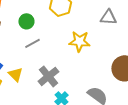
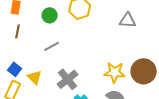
green circle: (26, 21) -> (50, 15), moved
yellow star: (79, 41) -> (115, 72), moved

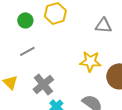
yellow star: (115, 72) -> (90, 61), moved

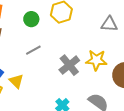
gray cross: (43, 84) -> (69, 65), moved

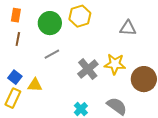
green circle: (31, 19) -> (50, 23), size x1.5
yellow triangle: (16, 81) -> (35, 85), turned -42

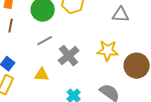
gray cross: (88, 69) -> (69, 56), moved
yellow triangle: (35, 85) -> (42, 75), moved

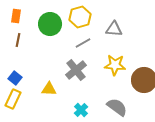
gray triangle: (121, 15) -> (114, 29), moved
gray line: (45, 41) -> (83, 43), moved

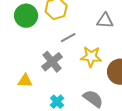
gray triangle: (114, 29) -> (105, 21), moved
gray line: (83, 43) -> (68, 38), moved

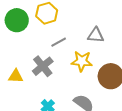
gray triangle: (105, 21) -> (96, 35), moved
yellow triangle: (25, 81) -> (16, 76), moved

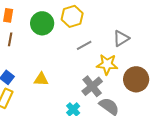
gray triangle: (96, 35) -> (121, 38), turned -36
gray cross: (43, 66) -> (92, 86), moved

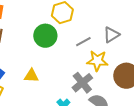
green circle: (42, 23) -> (45, 36), moved
gray line: (84, 45) -> (83, 42), moved

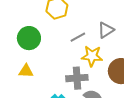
green circle: (45, 36) -> (29, 38), moved
gray cross: (82, 83) -> (77, 78), turned 35

